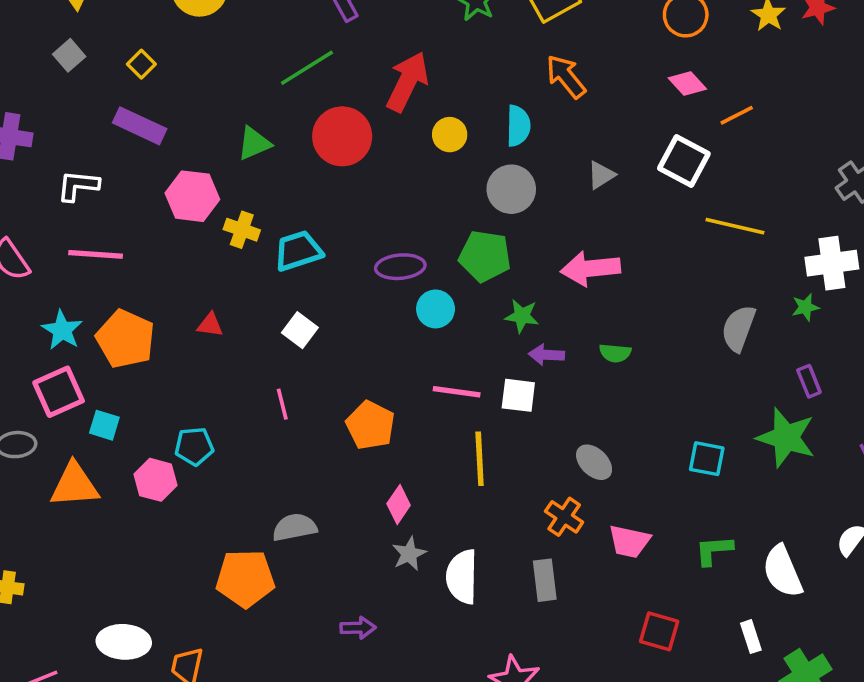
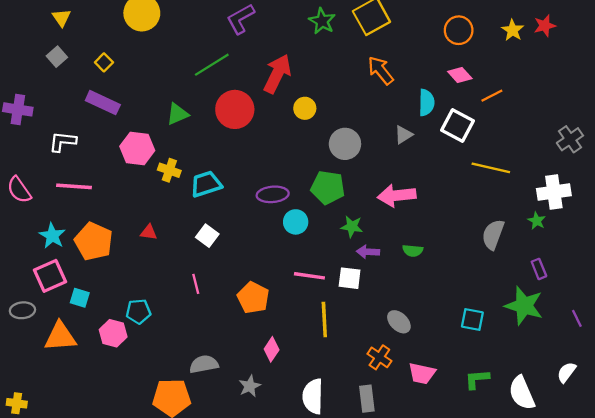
cyan semicircle: (518, 126) -> (426, 103), moved
green star: (805, 307) -> (537, 221), turned -30
gray star: (409, 554) -> (250, 386), moved

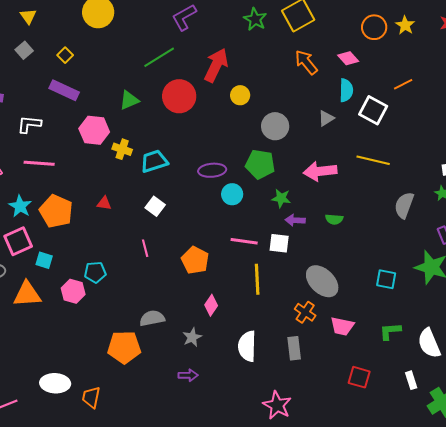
yellow star: (513, 30) -> (405, 25), moved
pink diamond: (460, 75) -> (348, 58), moved
yellow line: (491, 168) -> (373, 160), moved
gray ellipse: (399, 322) -> (322, 281), size x1.6

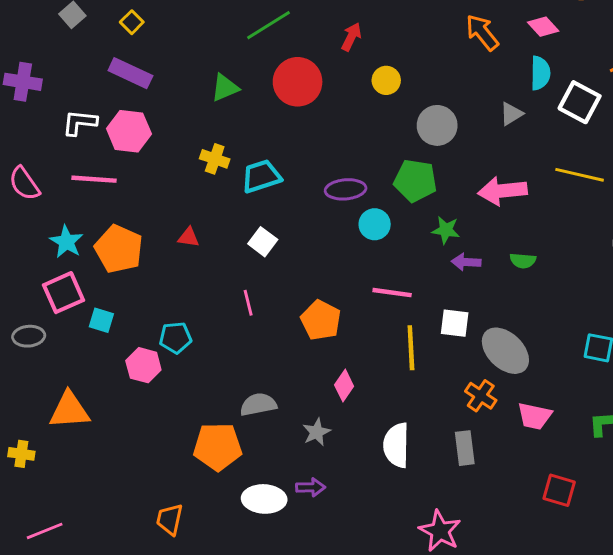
red arrow: (216, 65) -> (351, 37), size x0.6
pink hexagon: (94, 130) -> (129, 131), moved
white square: (279, 243) -> (455, 323), moved
orange triangle: (27, 294) -> (69, 410), moved
white ellipse: (55, 383) -> (264, 499), moved

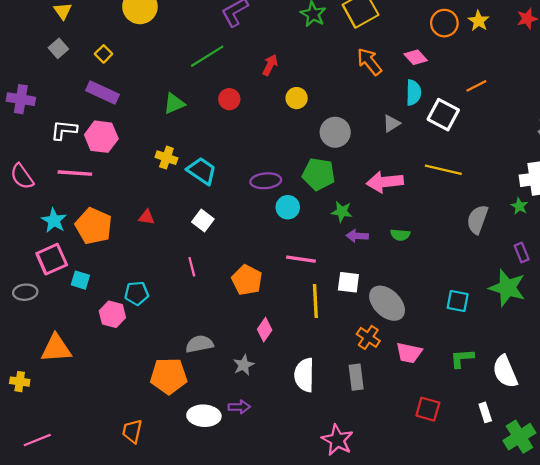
red circle: (298, 82) -> (229, 99), size x0.6
cyan trapezoid: (261, 176) -> (202, 171), turned 52

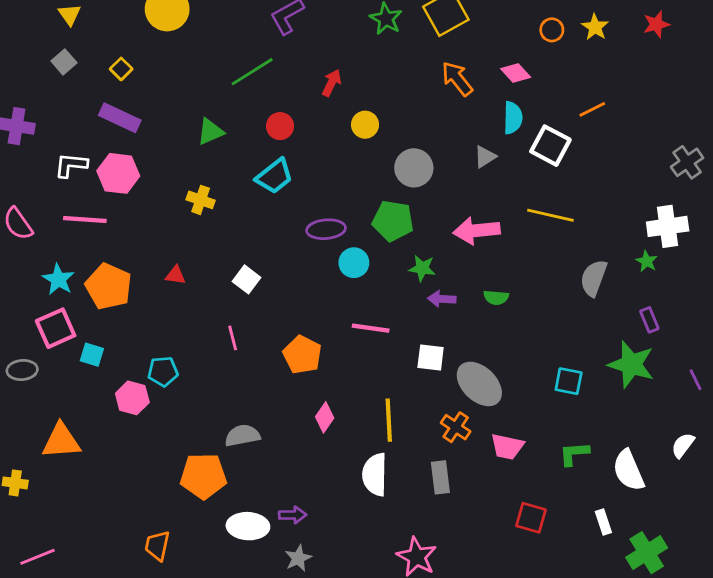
orange circle: (444, 23) -> (552, 30), size x0.7
cyan trapezoid: (202, 171) -> (274, 176), moved, turned 108
yellow line: (315, 301) -> (389, 420), moved
gray star: (244, 365) -> (298, 558), moved

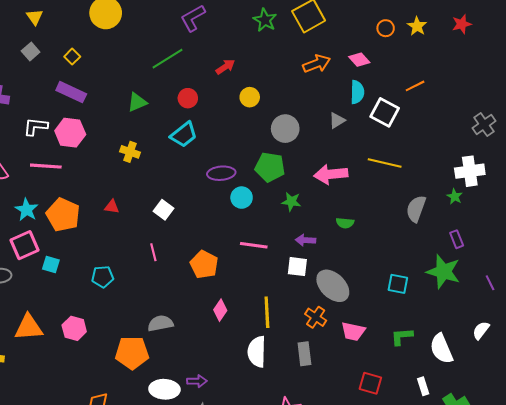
orange arrow: (457, 79) -> (317, 64), turned 108
red arrow: (332, 83) -> (225, 67), turned 30
purple arrow: (442, 299) -> (305, 240), moved
pink hexagon: (132, 398) -> (74, 328), moved

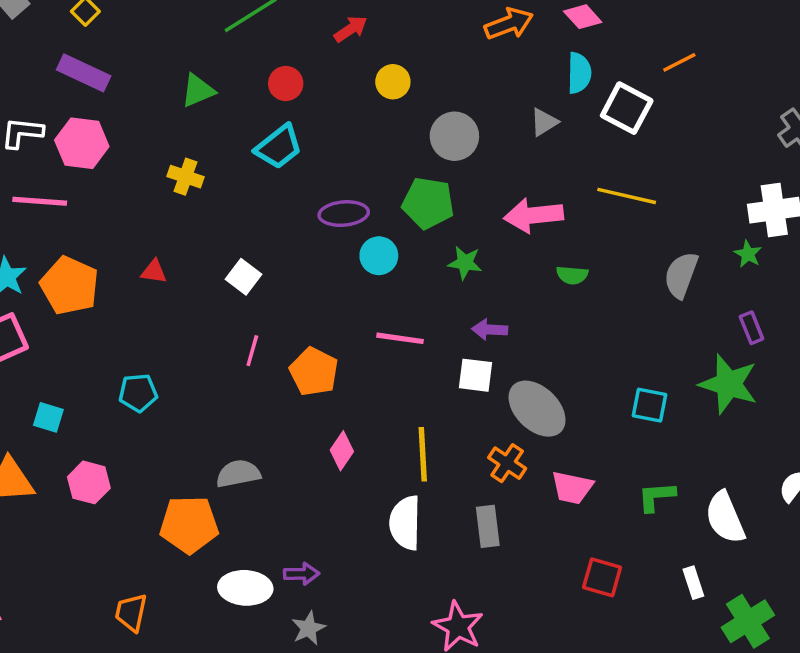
green semicircle: (345, 223) -> (572, 275), moved
pink line: (153, 252) -> (252, 351), moved, turned 30
cyan square: (51, 264) -> (48, 417), moved

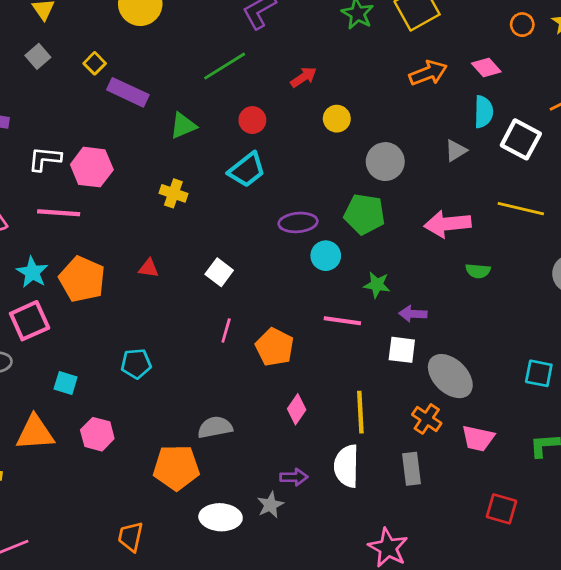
purple rectangle: (84, 73) -> (128, 92), moved
green star: (465, 263) -> (377, 285), moved
purple arrow: (302, 574) -> (294, 477), moved
gray star: (309, 628) -> (270, 505), moved

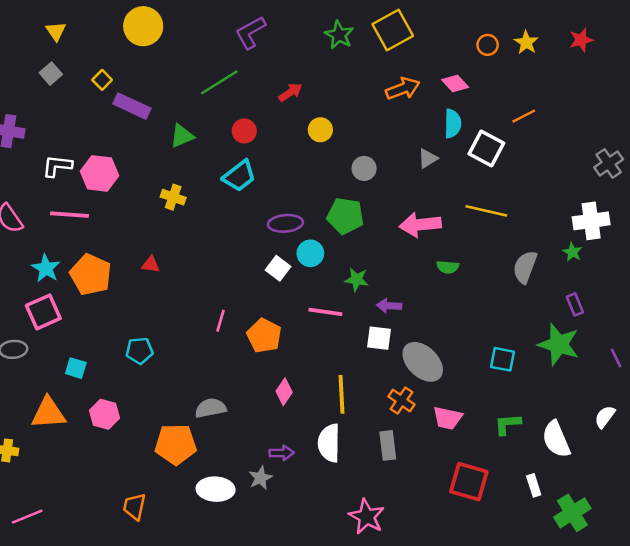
gray circle: (385, 162) -> (364, 168), size x0.7
white square: (219, 272) -> (278, 268), moved
red square: (501, 509) -> (469, 482), size x1.4

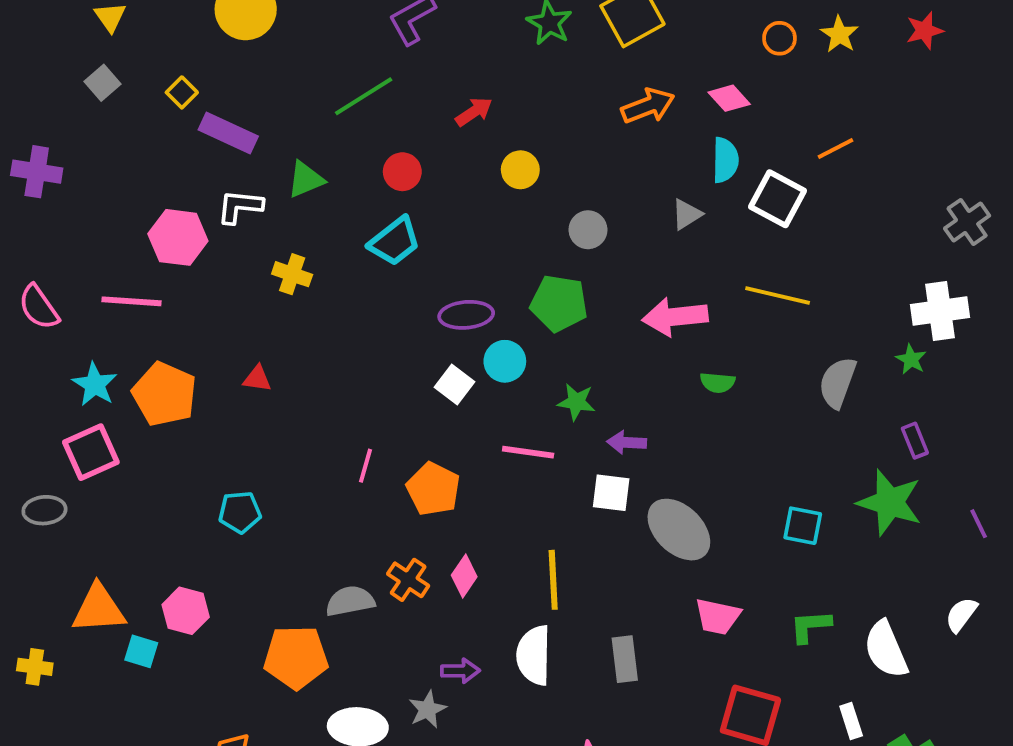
white L-shape: (57, 166) -> (240, 207), moved
cyan square: (76, 368) -> (141, 651), moved
orange cross: (401, 401) -> (408, 580), moved

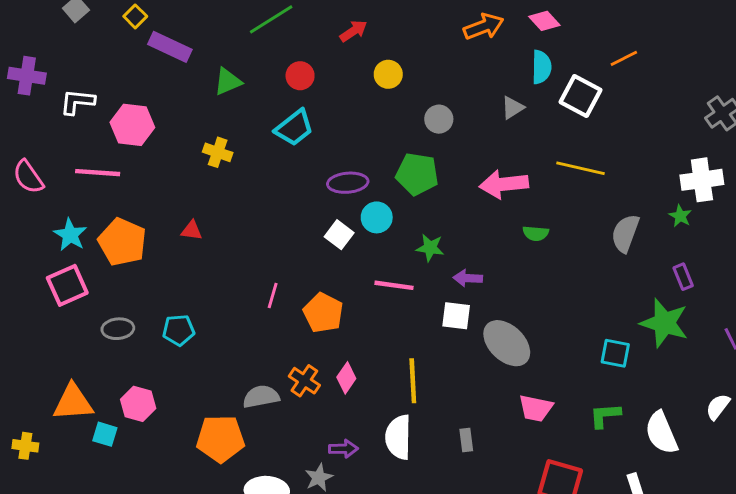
white L-shape: (240, 207) -> (77, 102), moved
gray ellipse: (44, 510) -> (118, 329), moved
cyan square: (803, 526) -> (615, 353), moved
gray rectangle: (625, 659) -> (466, 440), size x0.7

